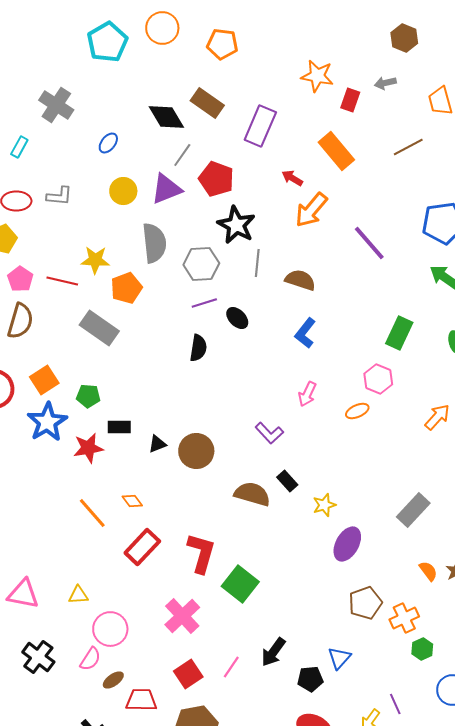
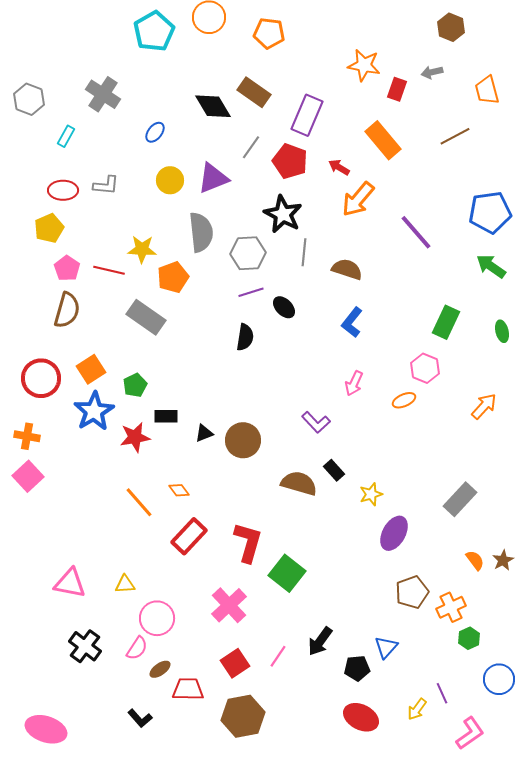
gray line: (182, 155) -> (251, 147), moved
red pentagon: (216, 179) -> (290, 161), moved
green pentagon: (88, 396) -> (135, 385), turned -30

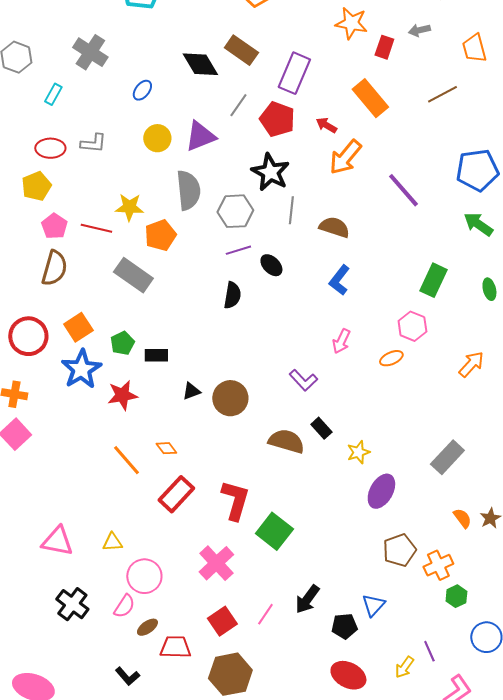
black rectangle: (166, 416) -> (156, 355), moved

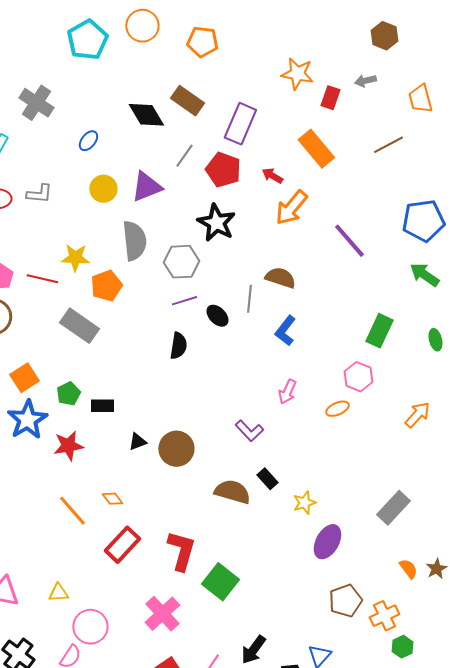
gray line: (291, 210) -> (249, 299), moved

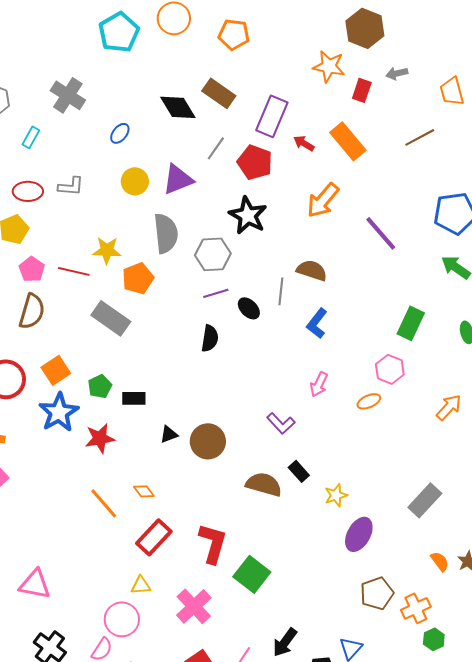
brown hexagon: (384, 36) -> (365, 28), moved, size x1.4
red arrow: (272, 176) -> (304, 143), moved
yellow triangle: (58, 593) -> (141, 585), moved

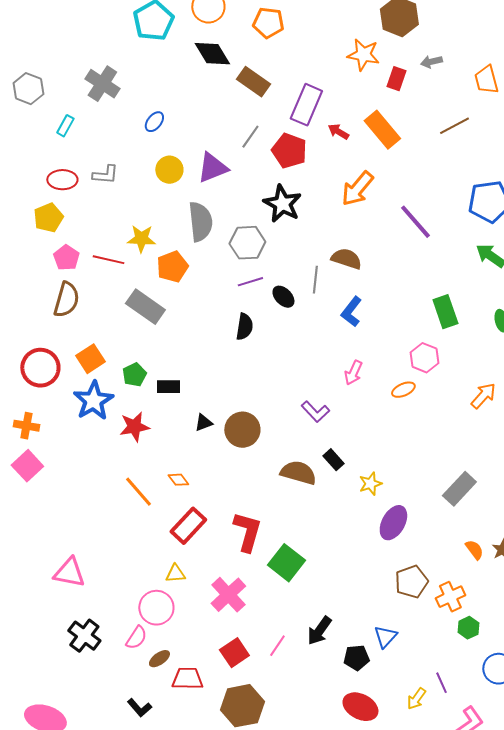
black diamond: (178, 107) -> (212, 54), moved
green rectangle: (411, 323) -> (445, 312), turned -44

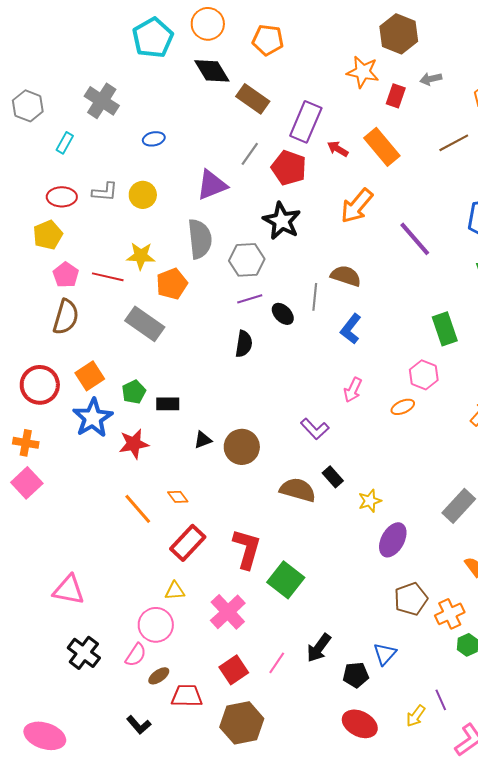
blue ellipse: (154, 122) -> (154, 139), turned 40
yellow circle: (169, 170) -> (143, 195), moved

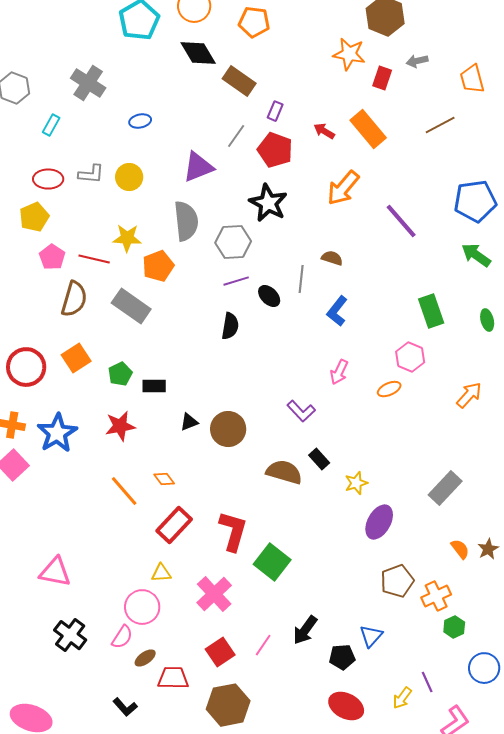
purple rectangle: (306, 122) -> (275, 111), moved, size x0.5
brown semicircle: (346, 276) -> (332, 258), size x0.7
brown semicircle: (66, 317) -> (74, 299), moved
blue star: (93, 418) -> (57, 433), moved

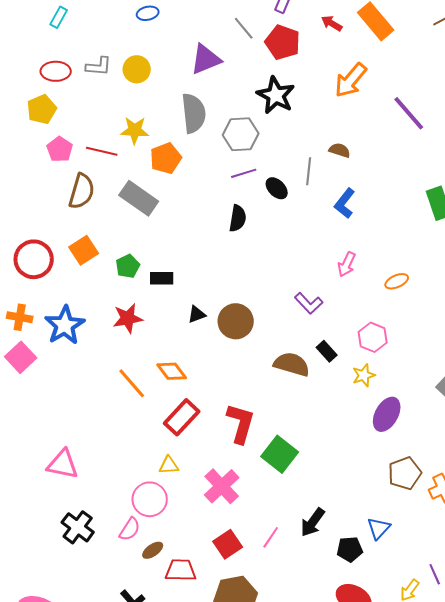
gray line: (236, 136) -> (244, 28), turned -75
pink hexagon: (410, 357) -> (373, 337), moved
orange diamond: (164, 479) -> (172, 371), size x1.4

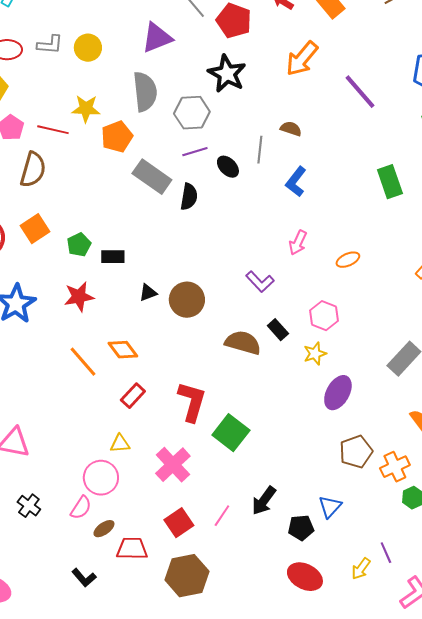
gray rectangle: (139, 198) -> (152, 177), moved
red rectangle: (182, 417) -> (133, 396), size x0.7
black cross: (78, 527) -> (29, 506), size x0.7

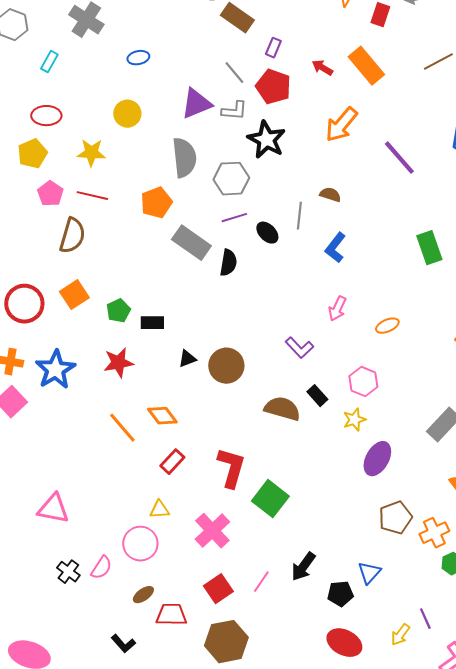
gray L-shape: (50, 45) -> (234, 111), moved
yellow star: (86, 109) -> (91, 153), moved
pink semicircle: (81, 508) -> (101, 568), moved

